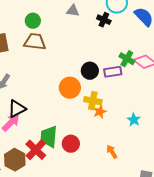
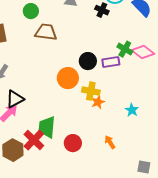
brown trapezoid: (35, 42) -> (46, 32), moved
red circle: (71, 144) -> (73, 143), moved

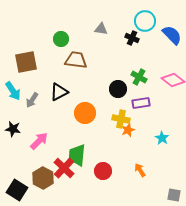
green cross: (125, 49) -> (139, 77), moved
purple rectangle: (111, 62) -> (141, 103), moved
orange circle: (68, 78) -> (85, 113), moved
black triangle: (15, 99) -> (59, 92), moved

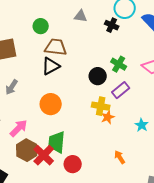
black triangle: (59, 92) -> (51, 66), moved
purple rectangle: (141, 103) -> (121, 90), turned -30
orange circle: (85, 113) -> (51, 104), moved
red circle: (103, 171) -> (73, 164), moved
brown hexagon: (43, 178) -> (27, 150), moved

